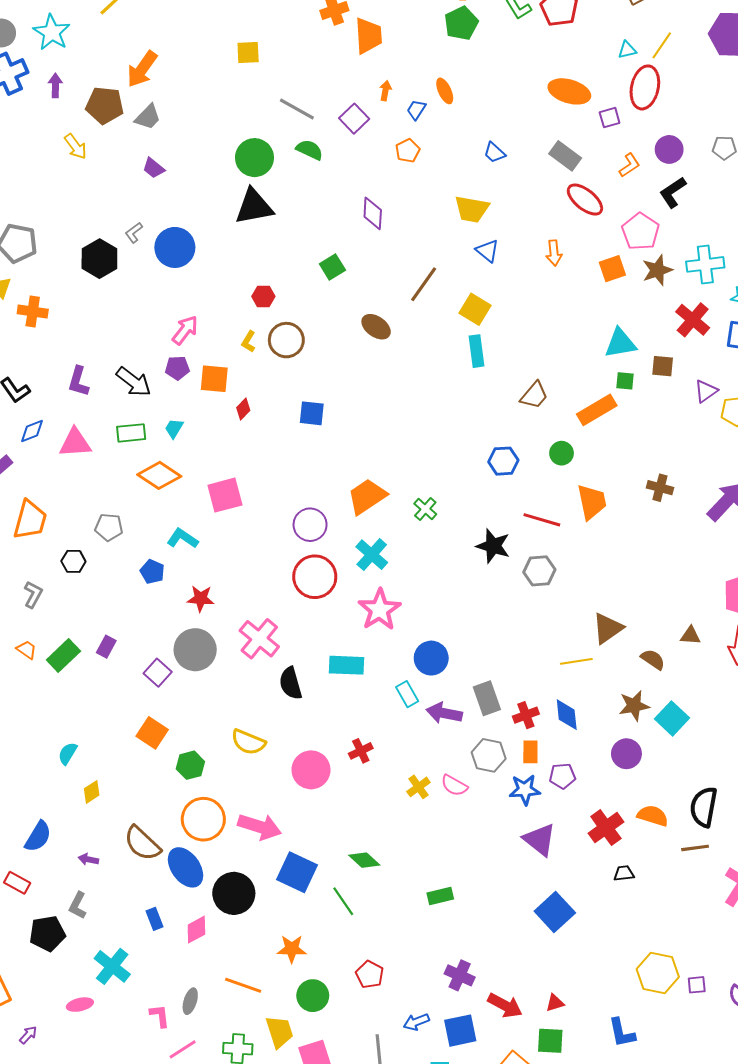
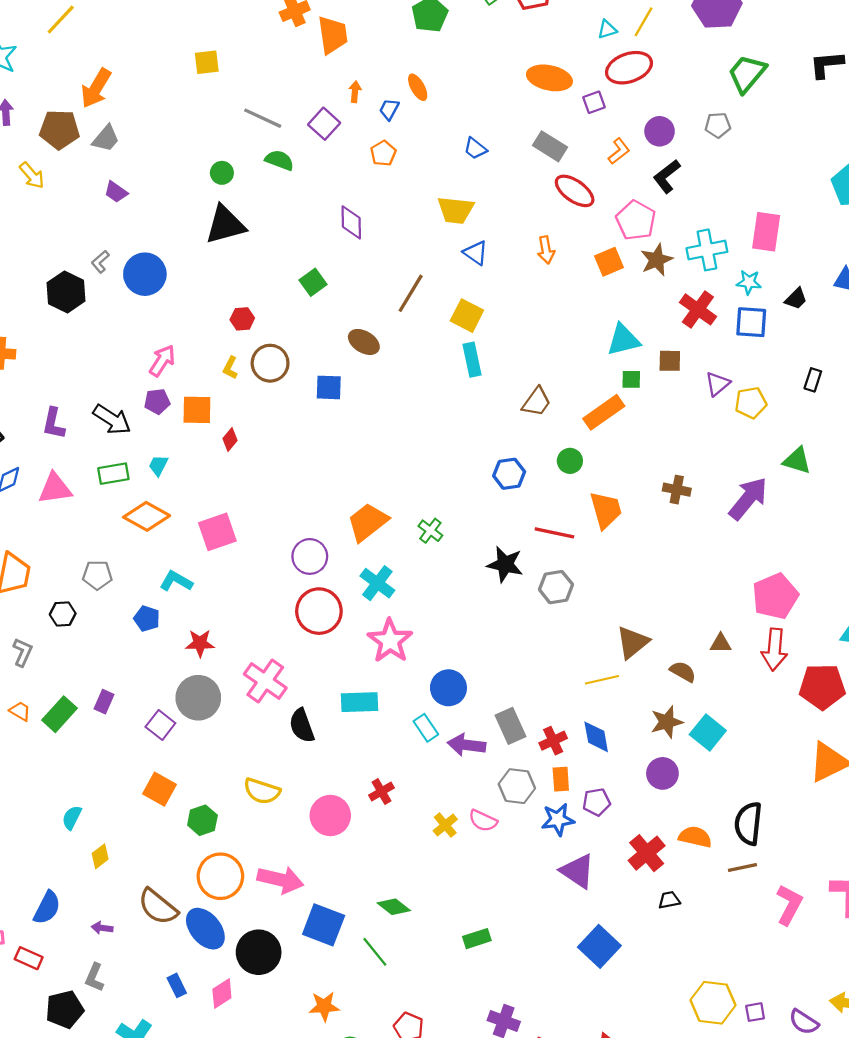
red ellipse: (645, 87) -> (629, 68), turned 63
green circle: (254, 158) -> (222, 173), size x0.6
blue square: (312, 413) -> (329, 387), moved

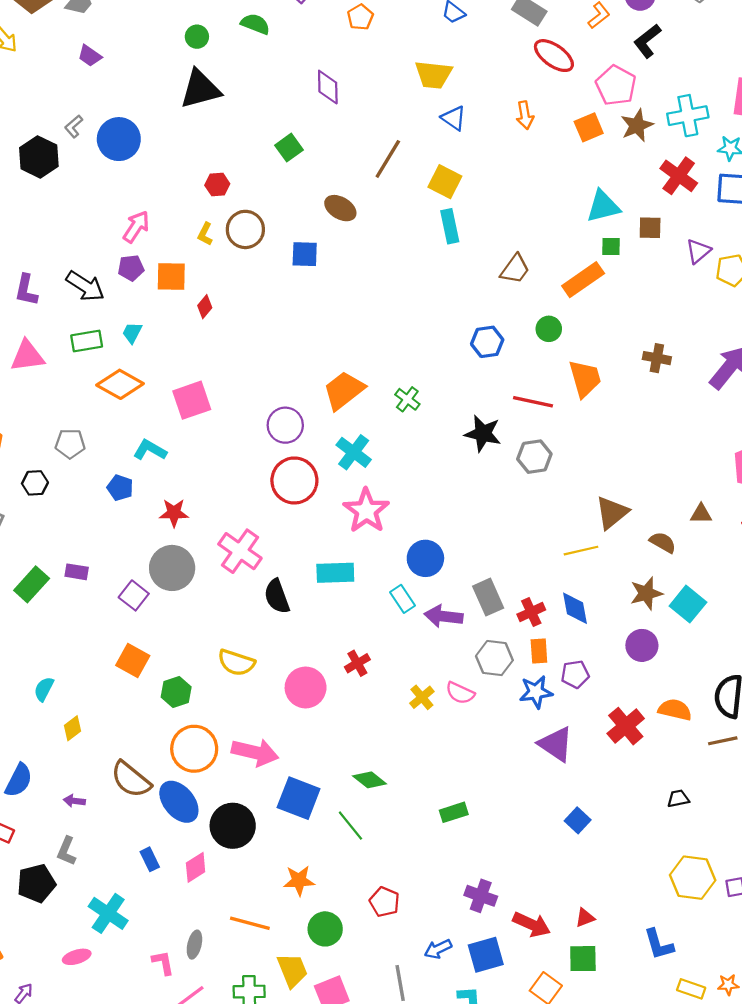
purple rectangle: (104, 702) -> (77, 572), turned 75
black trapezoid: (669, 900) -> (678, 799), moved
blue square: (599, 946) -> (578, 820), size x0.6

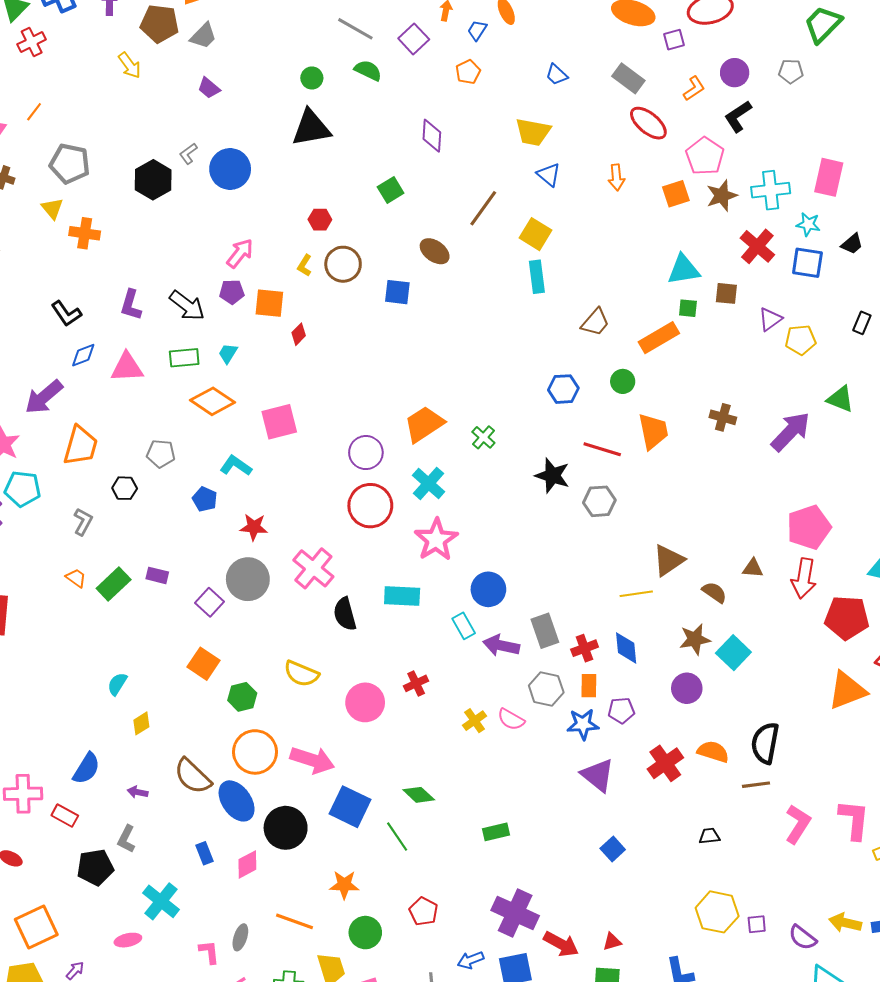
purple cross: (481, 896) -> (515, 913), size x1.5

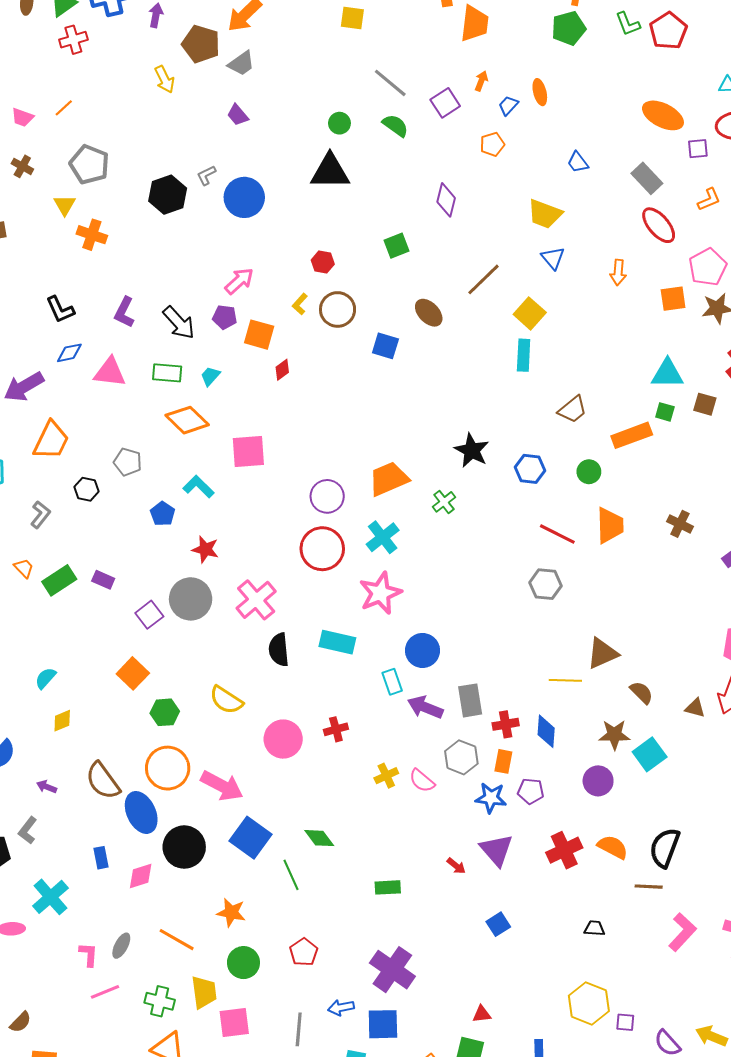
black star: (552, 476) -> (472, 450), moved
brown triangle: (753, 568) -> (695, 708), moved
red arrow: (561, 944) -> (456, 866), moved, size x0.6

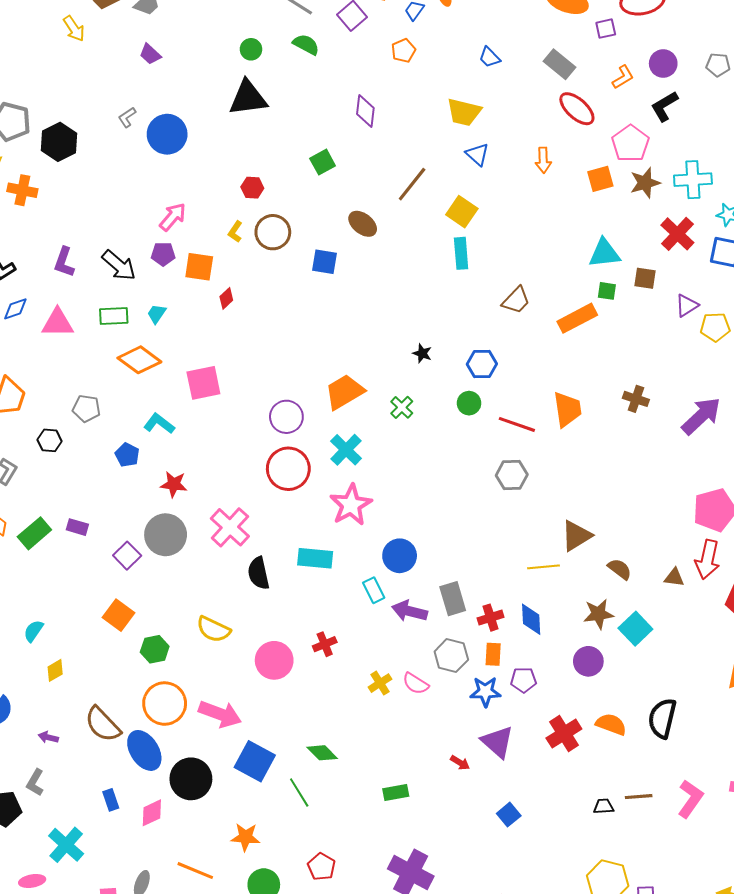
black hexagon: (168, 195) -> (59, 142), moved
black star: (472, 450) -> (422, 353), size x0.6
green circle: (589, 472) -> (469, 403), moved
brown line: (649, 887) -> (639, 797), moved

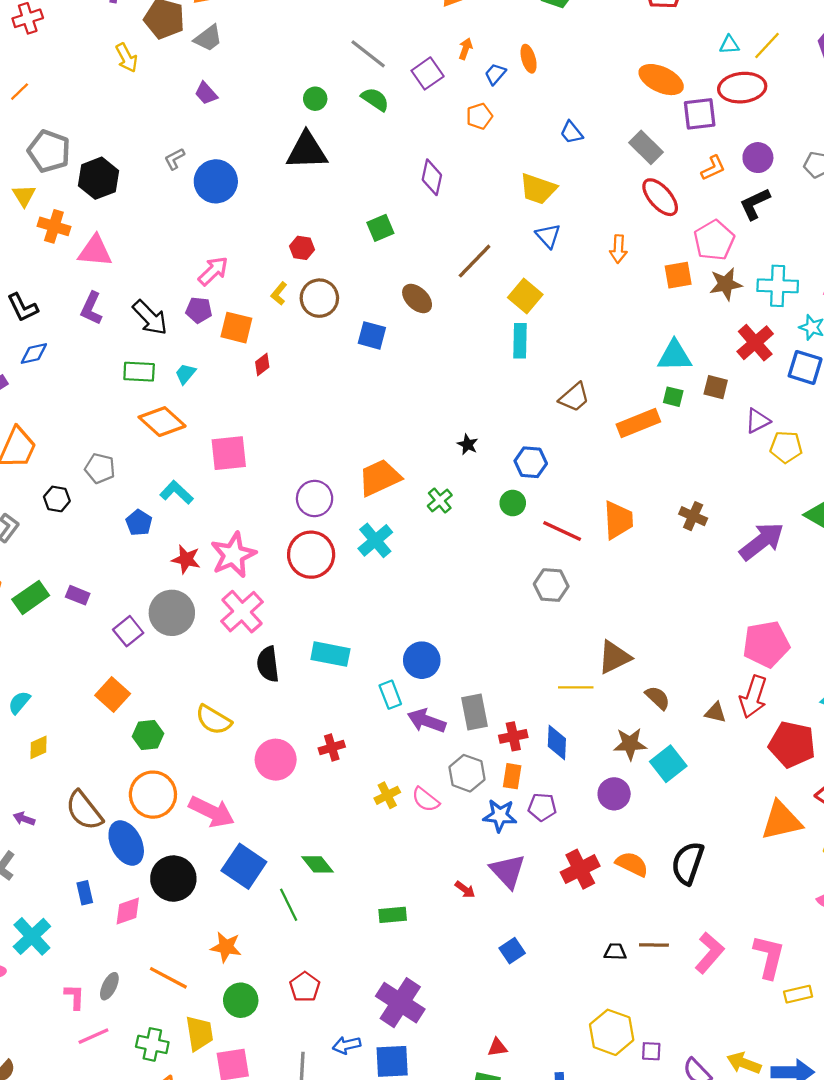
purple square: (606, 29) -> (700, 114), size x1.5
pink triangle: (58, 323) -> (95, 251), moved
pink star: (351, 505) -> (233, 555), moved

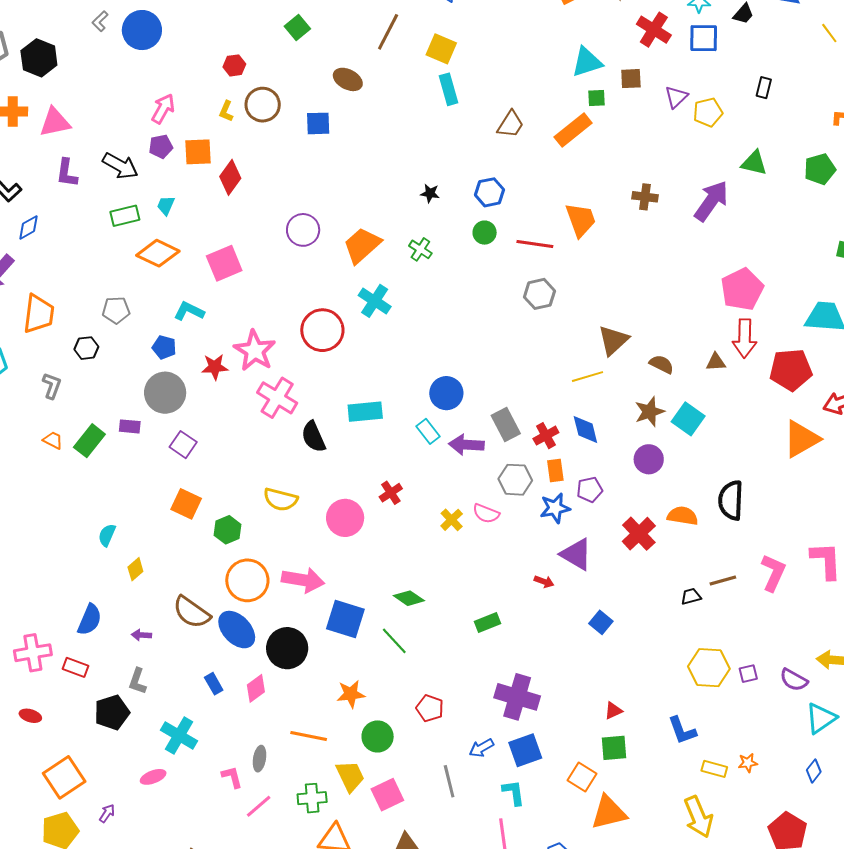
red diamond: (262, 365) -> (230, 177), size x1.6
purple circle: (315, 498) -> (303, 230), moved
gray circle: (172, 613) -> (165, 393), moved

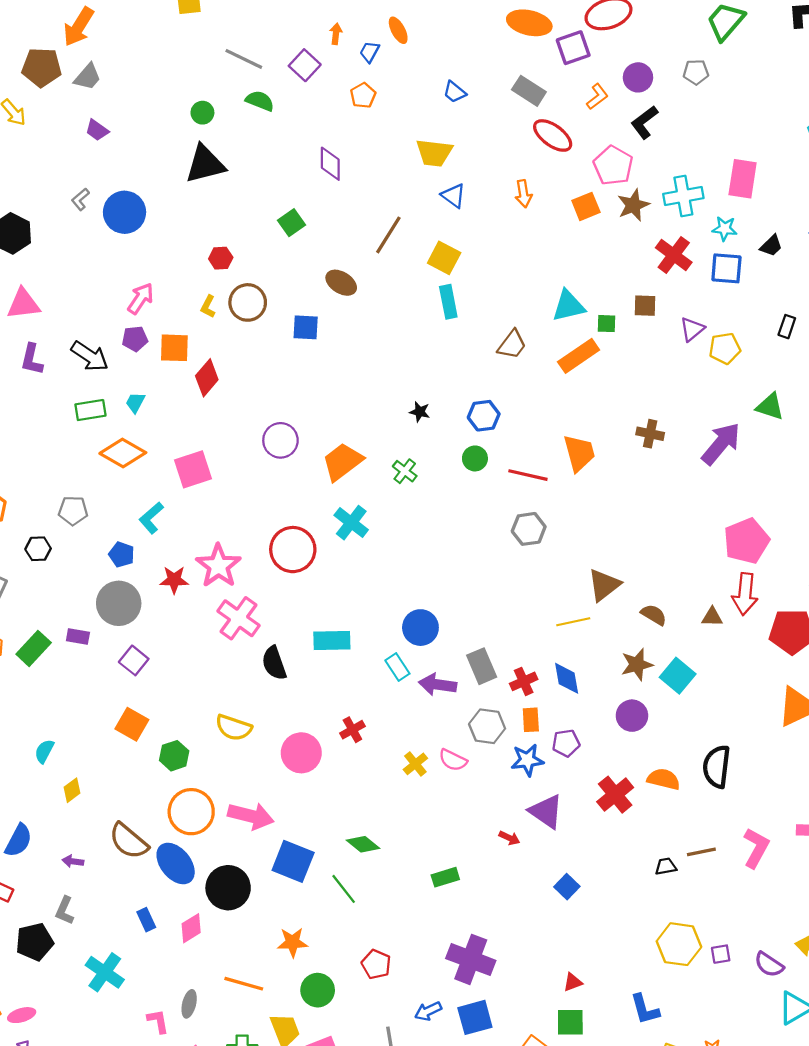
cyan triangle: (587, 62) -> (568, 306), moved
cyan L-shape: (189, 311) -> (151, 518), turned -72
pink ellipse: (153, 777) -> (22, 1015), moved

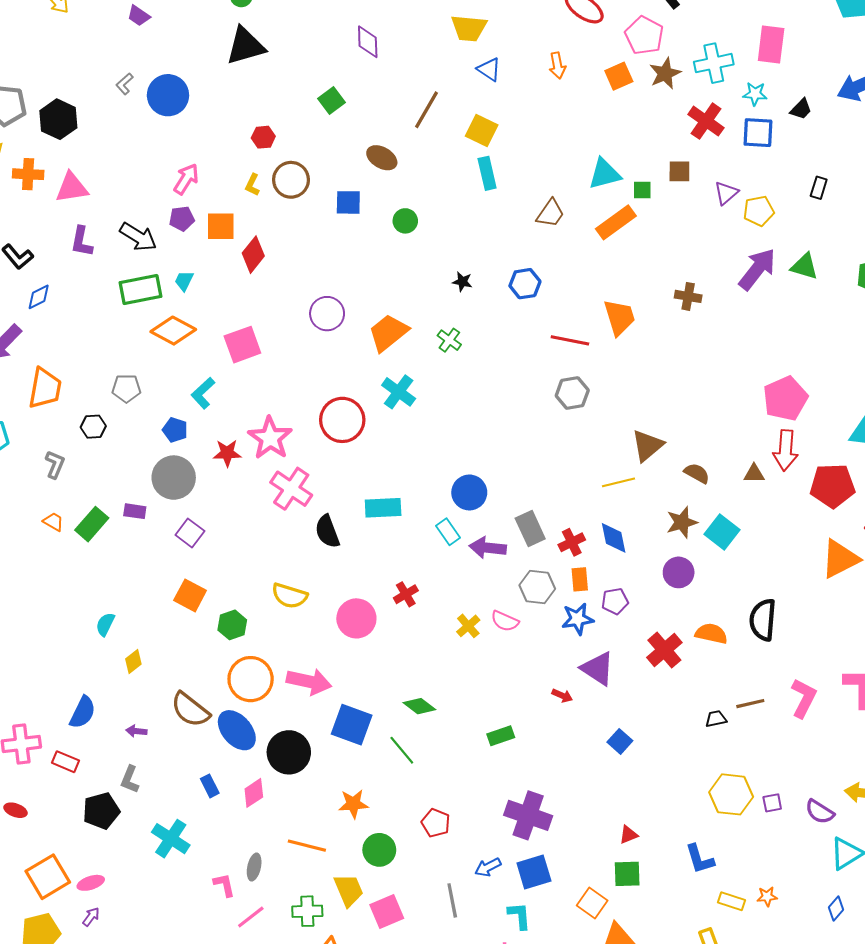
green rectangle: (90, 410) -> (140, 290), size x1.4
purple arrow: (721, 444) -> (757, 269), moved
green circle: (475, 458) -> (405, 221), moved

